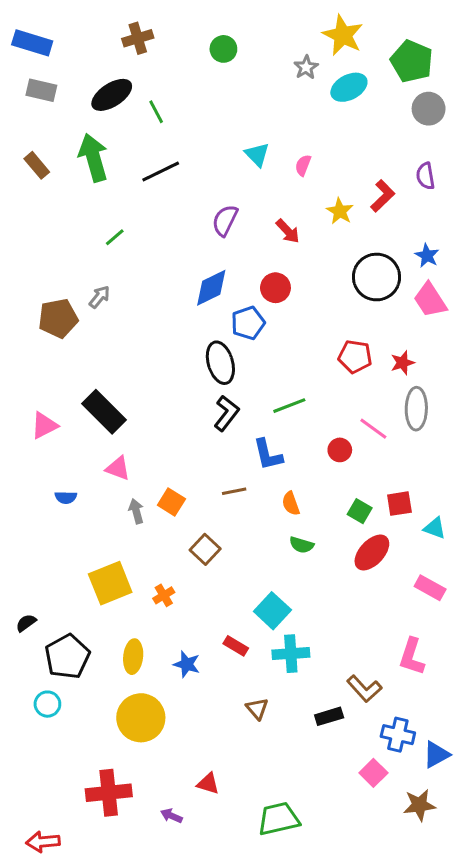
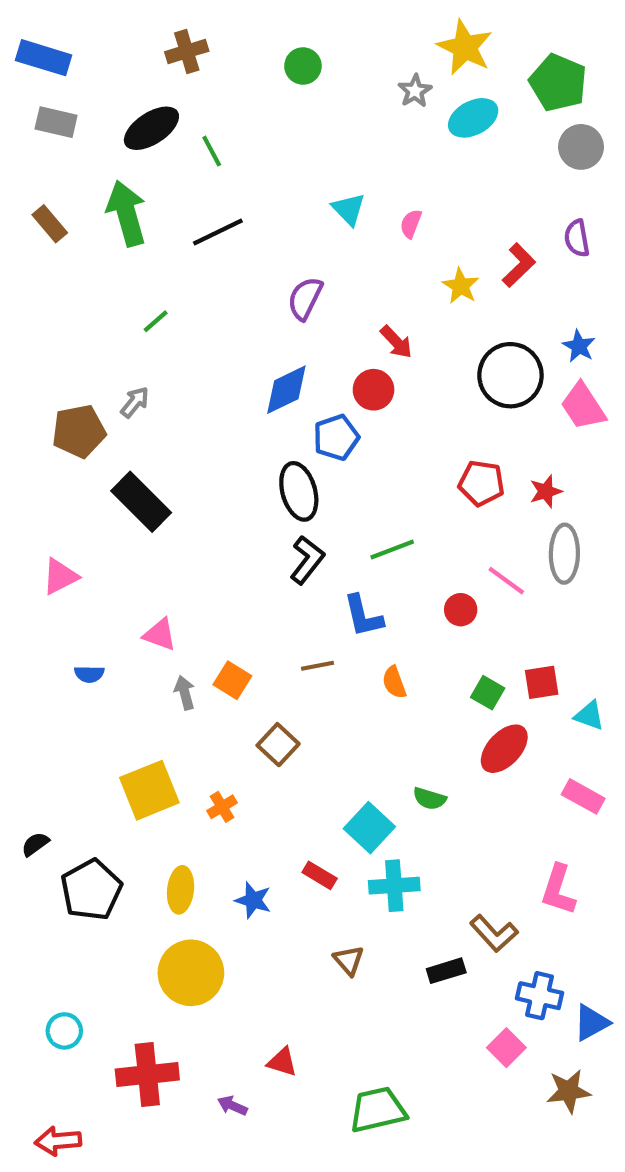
red arrow: (288, 231) -> (396, 342), moved
black rectangle: (104, 412) -> (141, 502), moved
green semicircle: (302, 545) -> (430, 799), moved
cyan circle: (47, 704) -> (64, 1031), moved

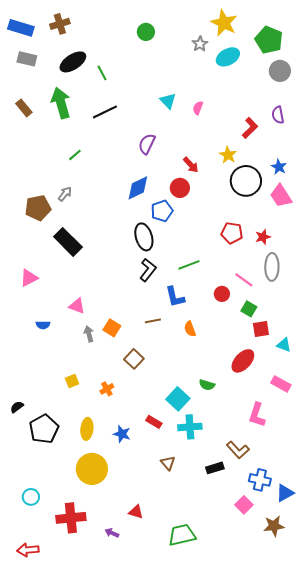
brown cross: (187, 51) -> (60, 24), moved
yellow star: (461, 286) -> (228, 155), moved
green square: (488, 693) -> (249, 309), moved
yellow square: (149, 790) -> (72, 381), size x0.5
pink L-shape: (558, 890) -> (257, 415), moved

